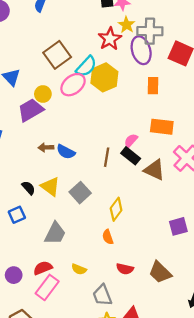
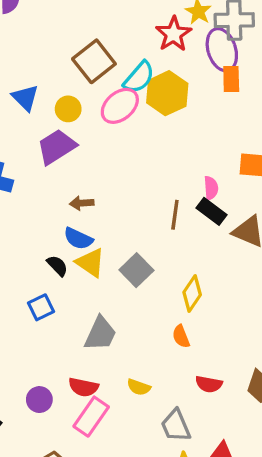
orange rectangle: (153, 86) -> (231, 79), moved
yellow circle: (43, 94) -> (68, 109), moved
pink semicircle: (131, 140) -> (211, 188), turned 136
blue semicircle: (66, 152) -> (78, 239), moved
red semicircle: (43, 268) -> (83, 387), turned -144

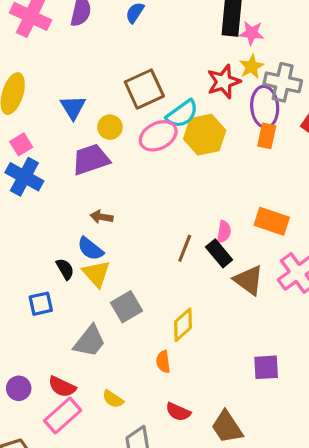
gray square: (136, 270) -> (127, 307), moved

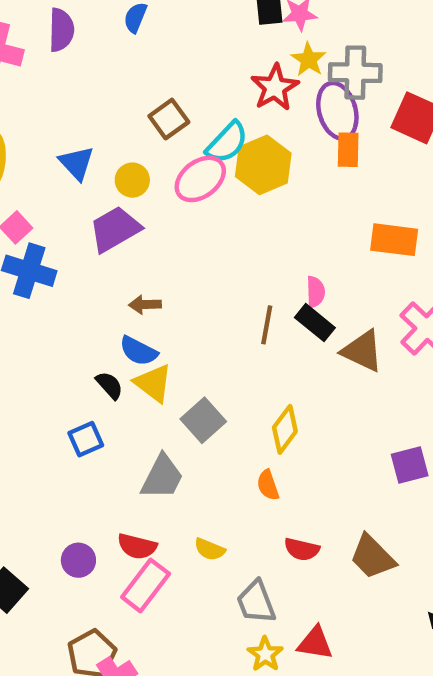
brown square: (144, 89) -> (169, 119), size x0.7
orange rectangle: (272, 221) -> (394, 240), moved

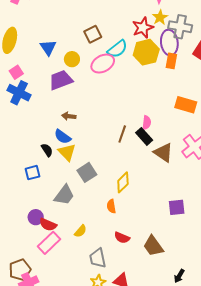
yellow hexagon: (263, 165) -> (146, 52), moved
yellow semicircle: (210, 549) -> (80, 231), turned -80
purple circle: (78, 560) -> (36, 217), moved

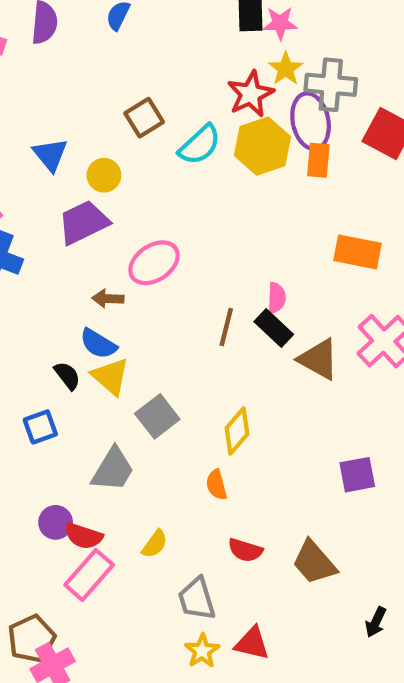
pink ellipse: (103, 64) -> (154, 263), moved

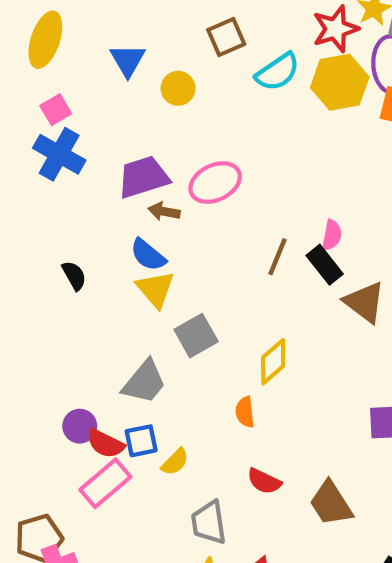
purple trapezoid: (83, 222) -> (143, 177), moved
black semicircle: (67, 376) -> (74, 276), moved
blue square: (40, 427) -> (141, 441), moved

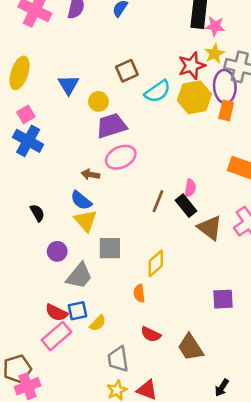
purple trapezoid: (143, 177) -> (111, 126), moved
gray square: (196, 336) -> (110, 248), turned 30
purple circle: (80, 426) -> (57, 251), moved

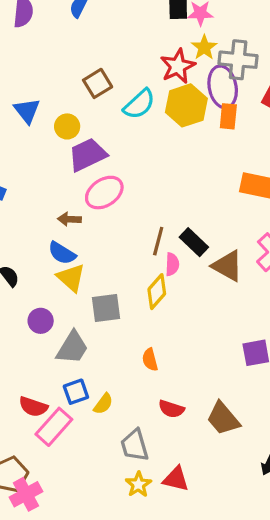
pink semicircle: (190, 188) -> (172, 264), moved
yellow diamond: (156, 263) -> (157, 292), moved
red semicircle: (56, 313) -> (33, 407), moved

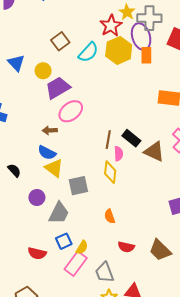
yellow diamond: (157, 292) -> (110, 172), turned -30
pink rectangle: (54, 427) -> (76, 264), moved

